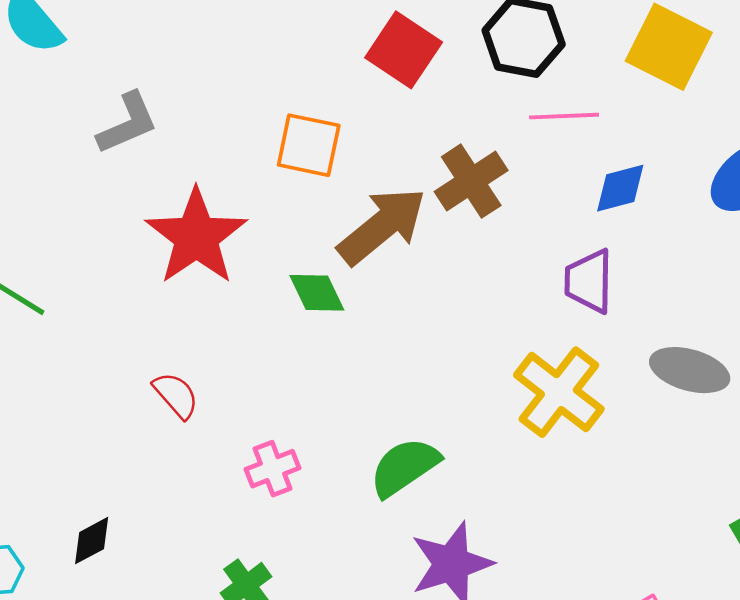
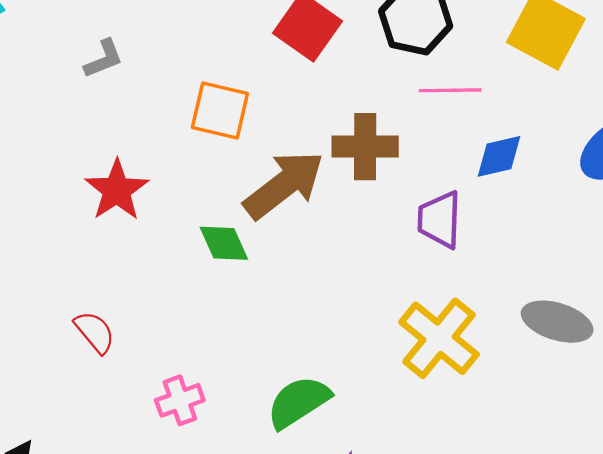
gray L-shape: (128, 123) -> (104, 59), moved, size x0.7
brown cross: (471, 181) -> (365, 147), turned 32
red star: (196, 237) -> (117, 190), size x0.7
purple trapezoid: (589, 281) -> (440, 220), moved

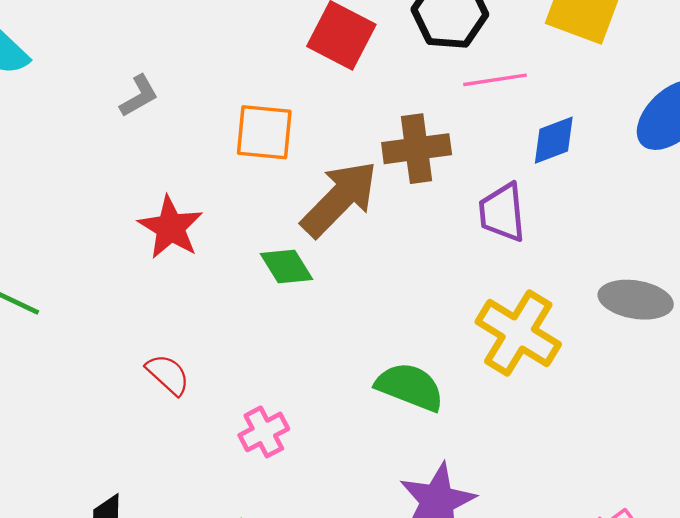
green semicircle: (298, 402) -> (410, 387), moved, turned 62

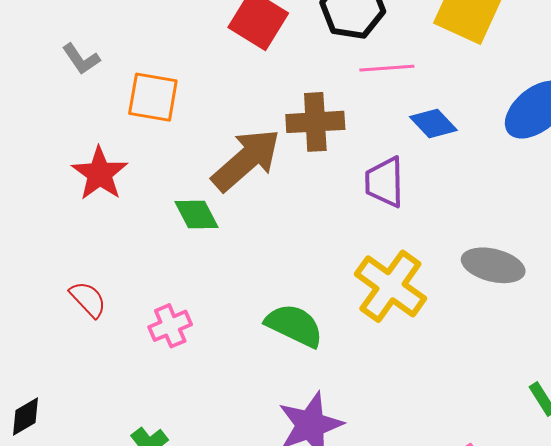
gray L-shape: (139, 96) -> (81, 59), turned 81
orange square: (264, 132) -> (153, 97), moved
blue diamond: (554, 140) -> (433, 123), turned 63
pink cross: (264, 432) -> (170, 326), moved

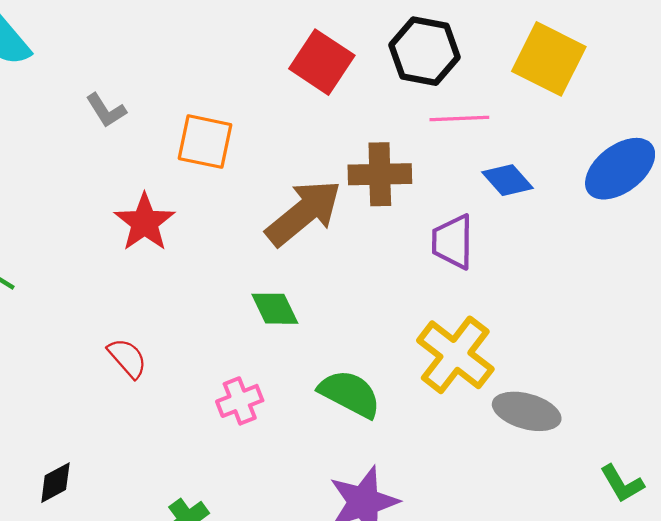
gray L-shape: (81, 59) -> (106, 110), moved
green diamond: (197, 214) -> (275, 309), moved
gray ellipse: (493, 265) -> (527, 411), moved
pink cross: (170, 326) -> (240, 401), moved

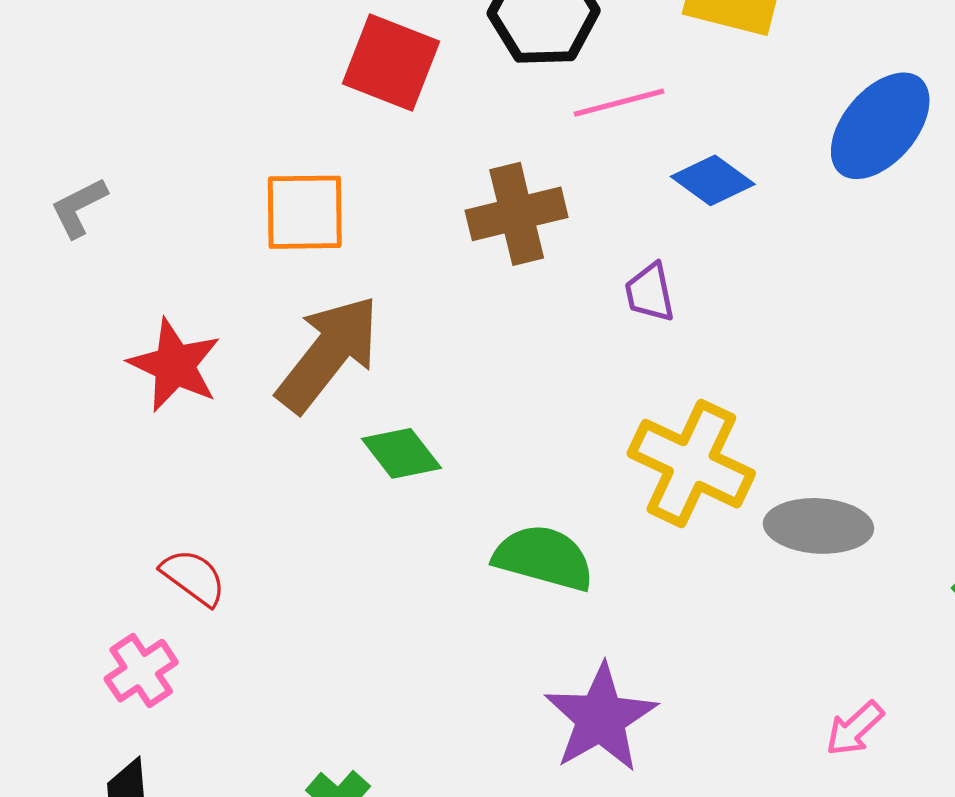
gray L-shape: (106, 110) -> (79, 207), turned 108
orange square: (205, 142) -> (305, 212), moved
brown arrow: (304, 213) -> (328, 354), moved
purple trapezoid: (453, 242) -> (650, 292), size x0.7
pink cross: (240, 401) -> (141, 671), moved

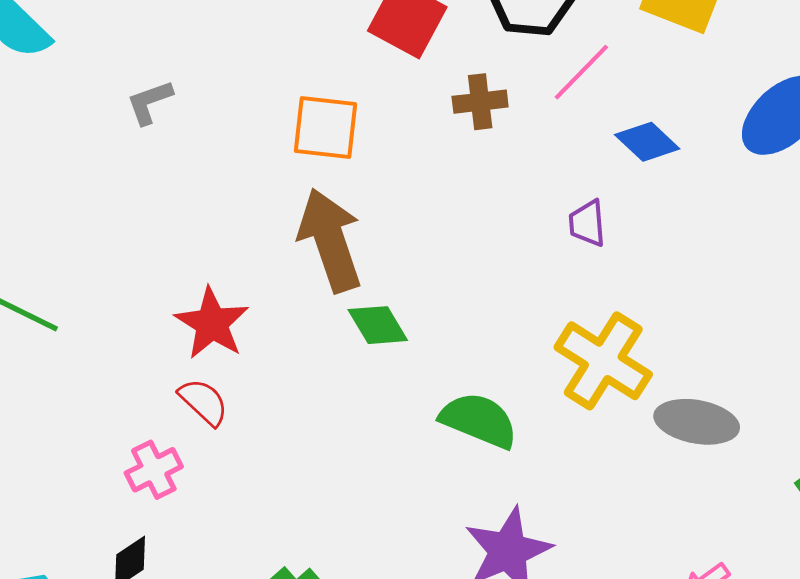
pink line: (619, 103) -> (581, 72), turned -38
brown cross: (517, 214) -> (480, 102), moved, size x0.7
brown arrow: (328, 354) -> (330, 240), turned -64
red star: (175, 365) -> (212, 323), moved

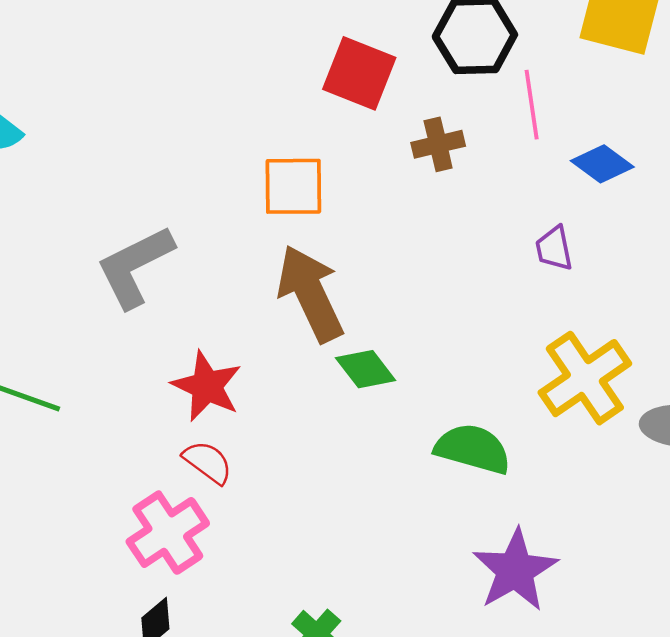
pink line: (581, 72) -> (532, 105), turned -46
gray L-shape: (150, 102) -> (135, 266), moved, size x1.8
yellow cross: (603, 361) -> (585, 378), turned 30
pink cross: (154, 470) -> (168, 533), size x1.5

